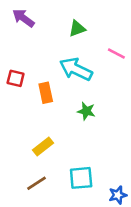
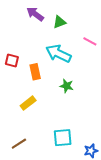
purple arrow: (23, 18) -> (35, 14), moved
yellow rectangle: (43, 147) -> (28, 103), moved
brown line: (37, 183) -> (19, 144), moved

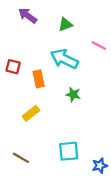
purple arrow: (35, 14) -> (28, 16), moved
brown line: (19, 144) -> (21, 158), turned 63

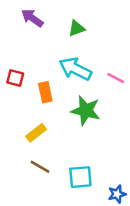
pink line: (99, 46) -> (116, 78), moved
green star: (73, 94) -> (86, 111), size x1.6
brown line: (21, 158) -> (40, 167), moved

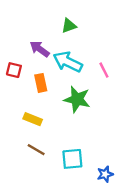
purple arrow: (32, 18) -> (40, 49), moved
pink line: (116, 78) -> (104, 70), turned 35
yellow rectangle: (36, 133) -> (33, 119), turned 60

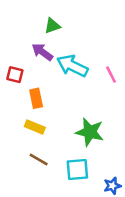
green triangle: (69, 26) -> (52, 26), moved
orange rectangle: (41, 83) -> (36, 98), moved
green star: (77, 99) -> (90, 132), moved

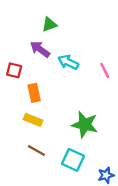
cyan arrow: (72, 66) -> (68, 62), size x0.7
cyan square: (77, 169) -> (73, 160), turned 30

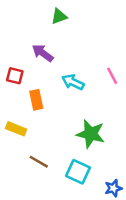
green triangle: (49, 24) -> (59, 16), moved
cyan arrow: (68, 62) -> (73, 82), moved
yellow rectangle: (33, 120) -> (16, 129), moved

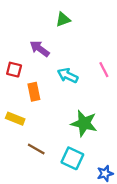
green triangle: (59, 16) -> (63, 19), moved

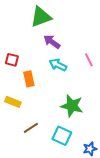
green triangle: (63, 19) -> (41, 17), moved, size x1.6
purple arrow: (40, 49) -> (52, 42), moved
brown line: (36, 149) -> (31, 128), turned -63

